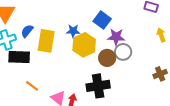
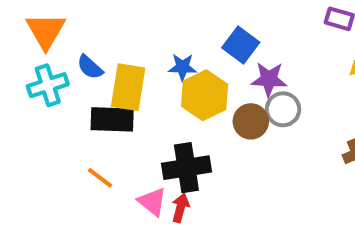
blue semicircle: (27, 31) -> (90, 67), turned -88
black rectangle: (19, 57) -> (112, 119), moved
black cross: (98, 86) -> (186, 168), moved

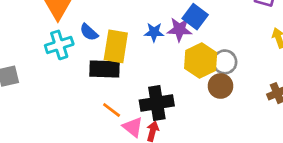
purple star: (269, 79) -> (179, 29), moved
yellow hexagon: (205, 95) -> (201, 61), moved
brown circle: (251, 121) -> (221, 86), moved
orange line: (100, 178) -> (112, 110), moved

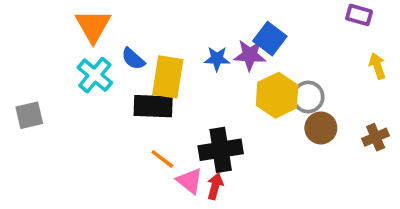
cyan cross: (59, 45) -> (95, 75), turned -32
brown circle: (221, 86) -> (321, 128), moved

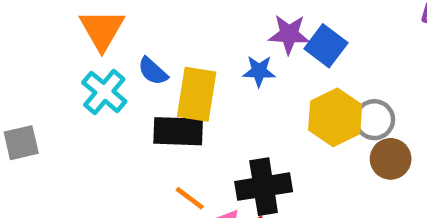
purple star: (250, 55) -> (289, 34), moved

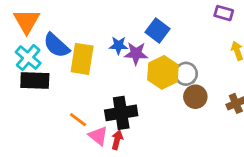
purple star: (289, 34) -> (136, 54), moved
blue semicircle: (153, 71) -> (56, 45), size x1.5
black rectangle: (178, 131) -> (35, 80), moved

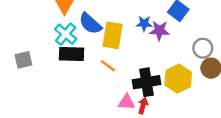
yellow hexagon: (163, 72) -> (178, 79), moved
orange line: (78, 120) -> (108, 66), moved
pink triangle: (98, 136) -> (127, 102), turned -36

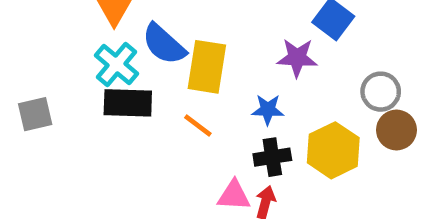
blue star: (144, 24) -> (268, 110), moved
black cross: (147, 82) -> (272, 157), size x0.7

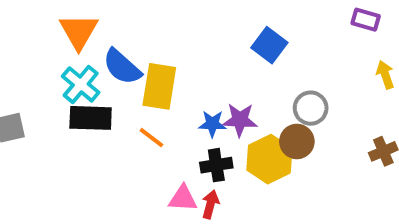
purple star: (297, 58) -> (240, 120), moved
brown circle: (396, 130) -> (297, 141), moved

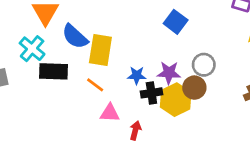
cyan cross: (81, 84) -> (32, 49), moved
purple star: (240, 120) -> (169, 73), moved
black cross: (216, 165) -> (151, 93), moved
pink triangle: (183, 198) -> (110, 113), moved

